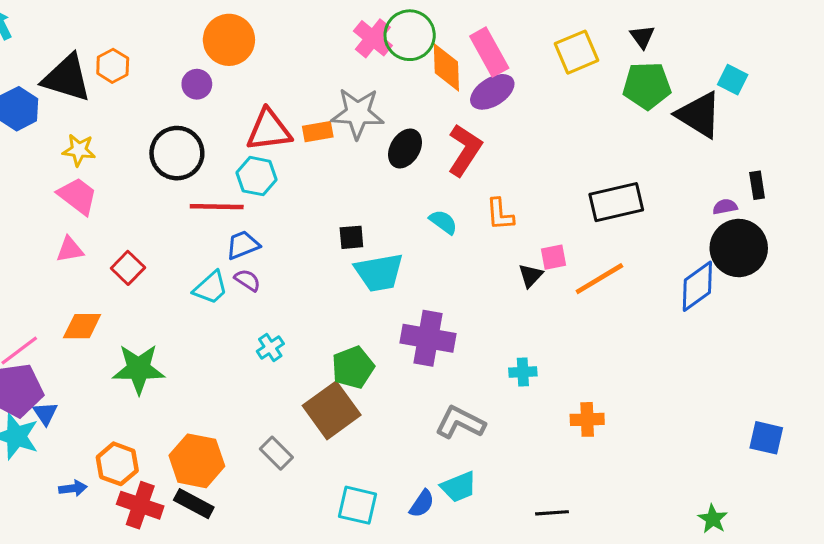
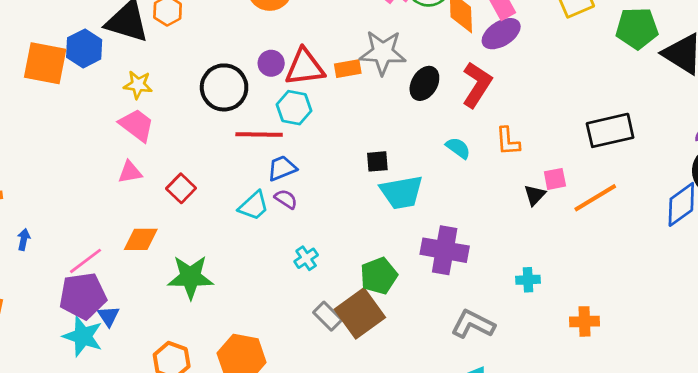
purple circle: (197, 84) -> (271, 63), moved
gray rectangle: (276, 453) -> (328, 316), moved

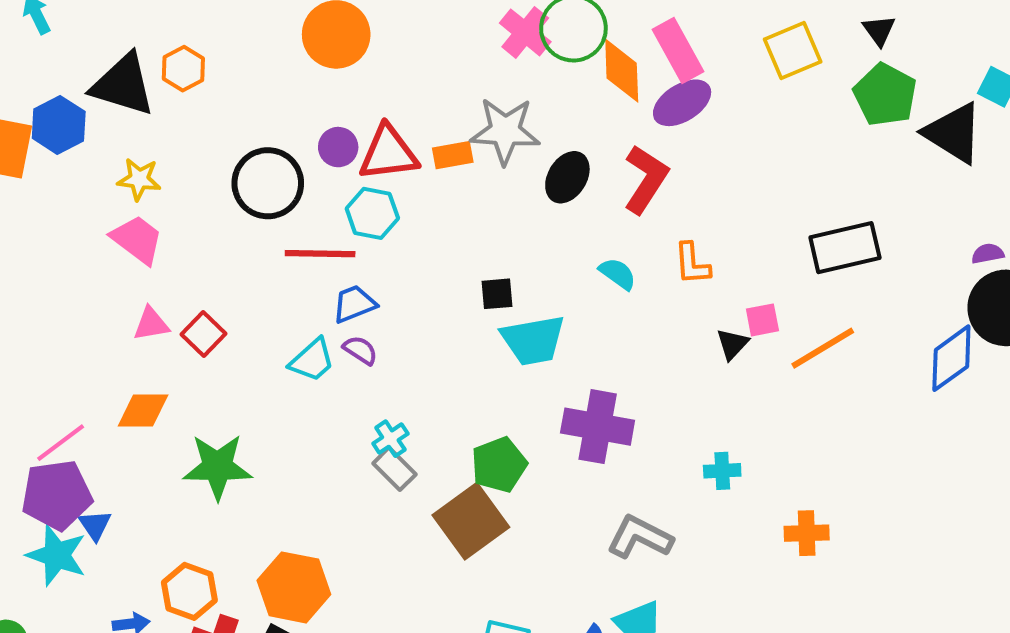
green pentagon: (637, 28) -> (885, 95), turned 30
pink triangle: (130, 172) -> (151, 324), moved
gray rectangle: (328, 316) -> (394, 469), moved

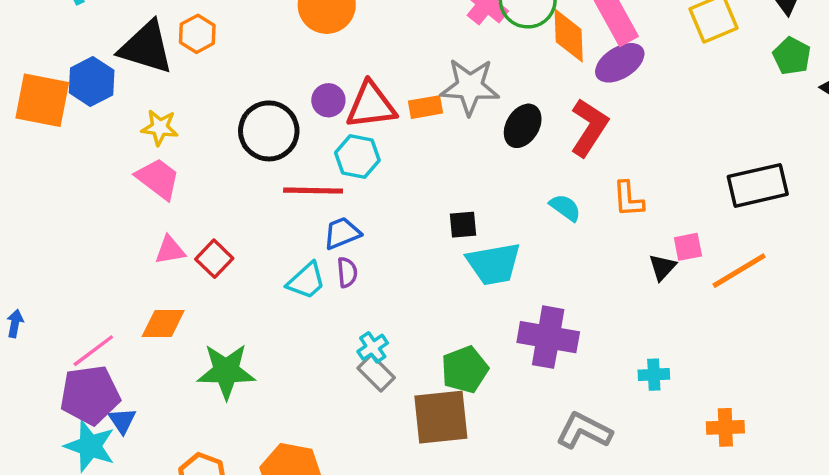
green pentagon: (885, 95) -> (792, 56), size x0.7
purple semicircle: (360, 350) -> (347, 272), turned 52
brown square: (471, 521) -> (441, 417), turned 30

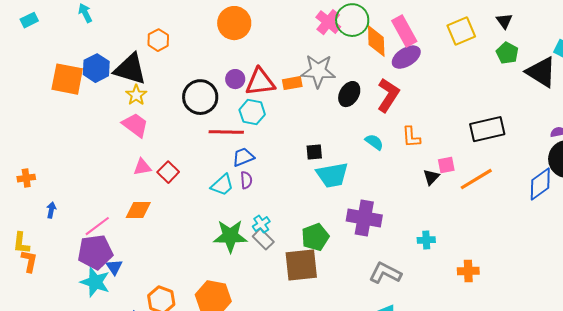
black triangle: (146, 47) -> (130, 69), moved
yellow star: (160, 128) -> (136, 95), turned 30
green star: (226, 371) -> (230, 236), moved

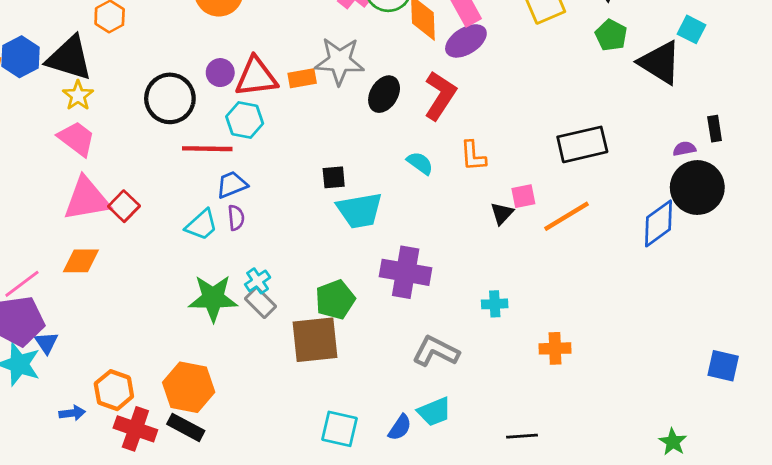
pink triangle: (142, 167) -> (87, 199), size x1.8

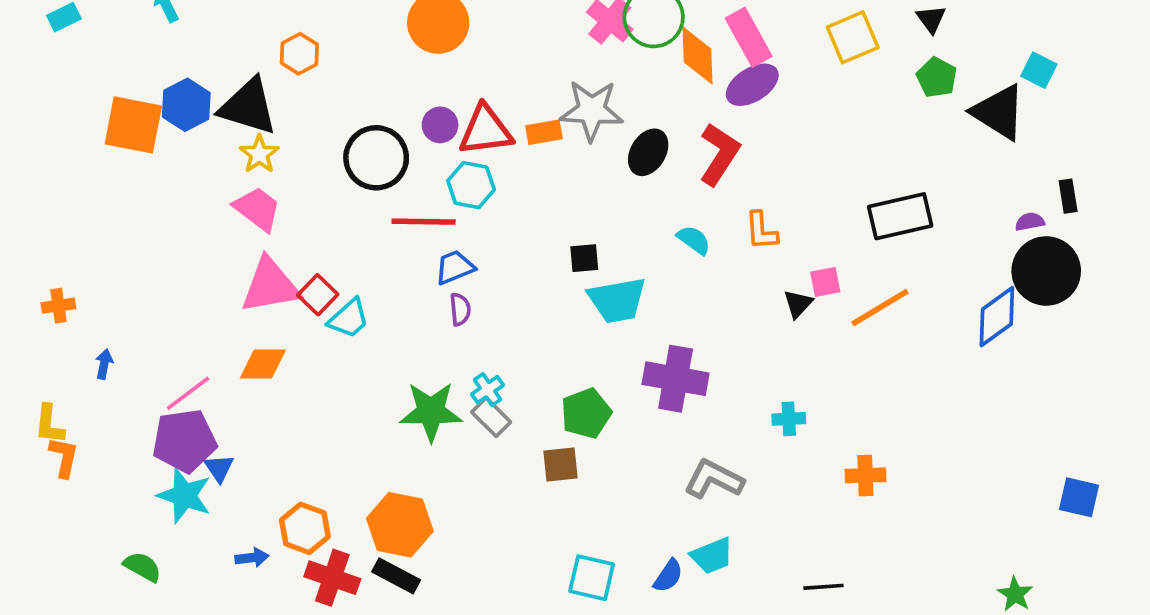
cyan trapezoid: (202, 225) -> (349, 318), moved
brown square: (315, 340) -> (561, 465), size x0.6

